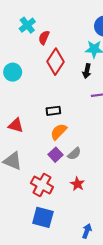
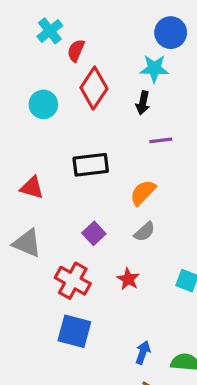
cyan circle: (13, 72) -> (43, 104), moved
black rectangle: (53, 111) -> (91, 165), size x1.5
orange semicircle: (59, 132) -> (143, 193), moved
gray semicircle: (74, 154) -> (145, 232), moved

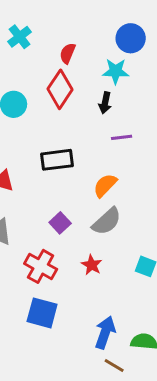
red semicircle: (76, 51) -> (68, 53), moved
gray semicircle: (145, 232) -> (107, 221), size x1.5
blue arrow: (143, 352) -> (105, 332), size x1.5

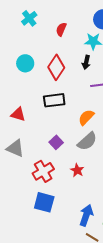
red diamond: (60, 89) -> (56, 67), moved
red cross: (41, 266) -> (43, 171), turned 30

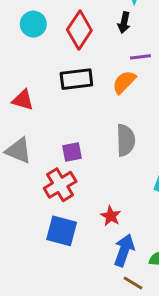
orange semicircle: (86, 117) -> (124, 82), moved
gray semicircle: (87, 141) -> (126, 140), turned -50
purple square: (56, 142) -> (72, 152), moved, turned 32
red star: (77, 170) -> (111, 216), moved

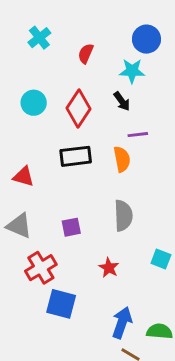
black arrow: (124, 23) -> (122, 101), turned -48
orange semicircle: (124, 82) -> (122, 159), turned 125
red cross: (60, 185) -> (41, 268), moved
red star: (111, 216) -> (109, 268), moved

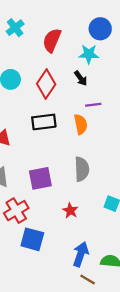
red semicircle: (86, 54) -> (52, 40), size x1.5
purple square: (71, 227) -> (40, 178), size x1.5

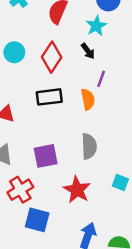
cyan star: (89, 54) -> (96, 26), turned -30
purple line: (93, 105) -> (101, 79), turned -63
red star: (70, 211) -> (77, 190), size x1.6

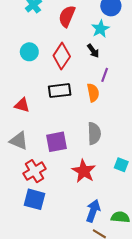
blue square: (37, 220) -> (35, 199), moved

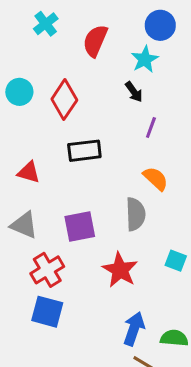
cyan circle: (29, 52) -> (19, 92), moved
red diamond: (62, 56) -> (64, 100), moved
orange semicircle: (93, 93) -> (156, 179), moved, turned -36

